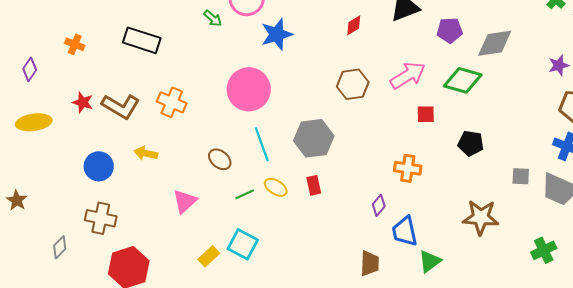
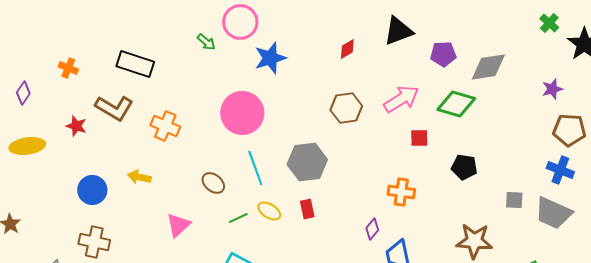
brown L-shape: (121, 106) -> (114, 108), moved

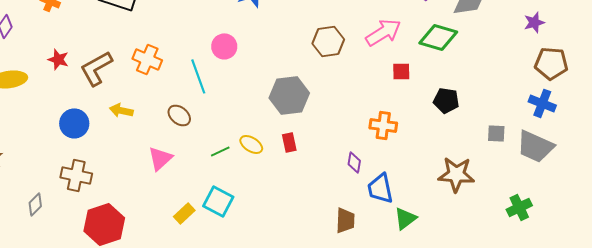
brown L-shape: (114, 108) -> (96, 68), moved, turned 120
pink circle: (242, 113) -> (224, 46), size x0.6
cyan line: (255, 168) -> (198, 76), moved
brown ellipse: (213, 183) -> (179, 115), moved
purple diamond: (372, 229) -> (354, 162), turned -30

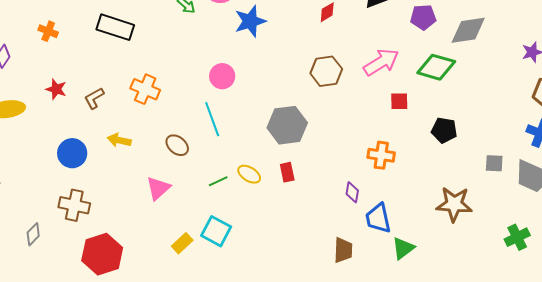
brown L-shape: (96, 68) -> (94, 98), size x0.6
cyan line: (198, 76) -> (212, 119), moved

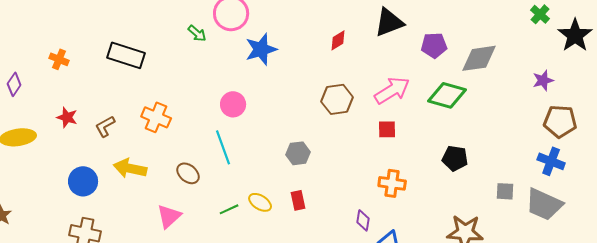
red square: (399, 101) -> (387, 129), moved
gray hexagon: (287, 125) -> (298, 153), size x0.6
yellow arrow: (119, 140) -> (130, 168), size x1.4

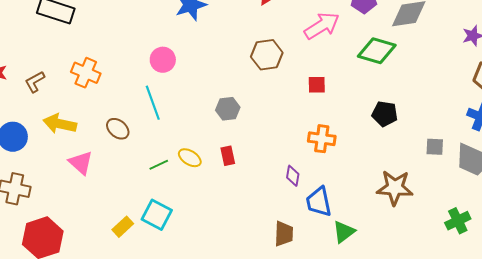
pink arrow: (392, 90) -> (322, 26), moved
pink triangle: (169, 216) -> (81, 163), moved, turned -36

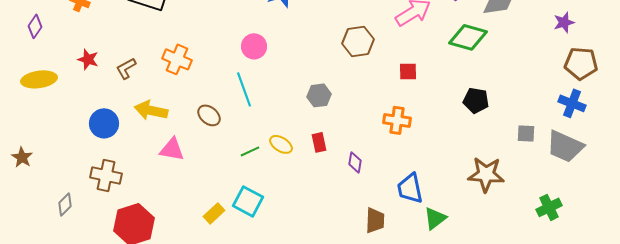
orange cross: (322, 139) -> (397, 120), moved
pink triangle: (81, 163) -> (172, 149), turned -32
purple diamond: (293, 176) -> (355, 162), moved

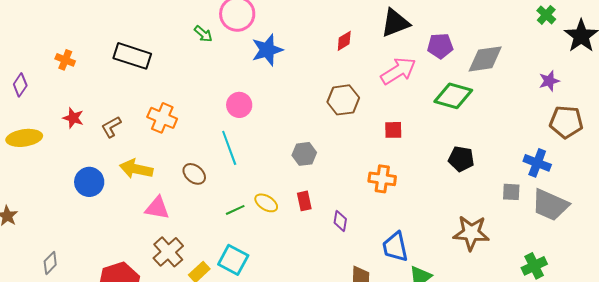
blue cross: (572, 103) -> (537, 163), moved
brown cross: (106, 175) -> (168, 252), moved, turned 36

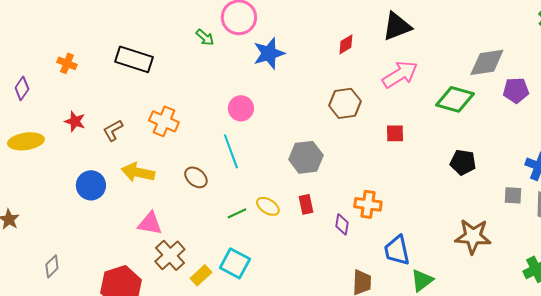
purple pentagon: (440, 46) -> (516, 90), moved
gray hexagon: (304, 154) -> (306, 157), size x1.4
orange cross: (382, 179) -> (368, 204), moved
pink triangle: (157, 208) -> (150, 223), moved

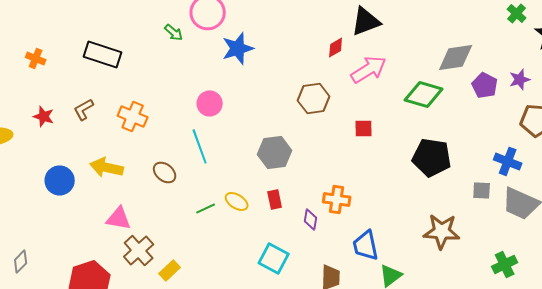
red diamond: (346, 44) -> (336, 47), moved
purple pentagon: (516, 90) -> (485, 85), turned 30
brown L-shape: (113, 130) -> (84, 109), moved
black pentagon: (463, 162) -> (432, 157), size x1.5
cyan square: (235, 263) -> (274, 258), moved

